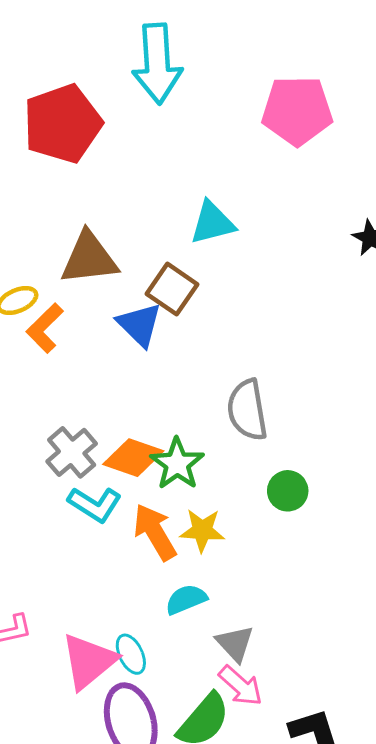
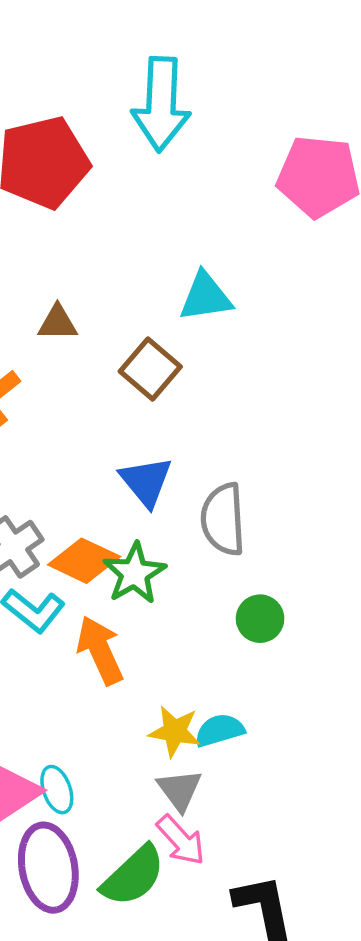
brown triangle: (89, 258) -> (58, 323), size x0.6
blue triangle: (139, 325) -> (146, 481), moved
yellow star: (202, 530) -> (175, 731), moved
cyan semicircle: (186, 599) -> (220, 730), moved

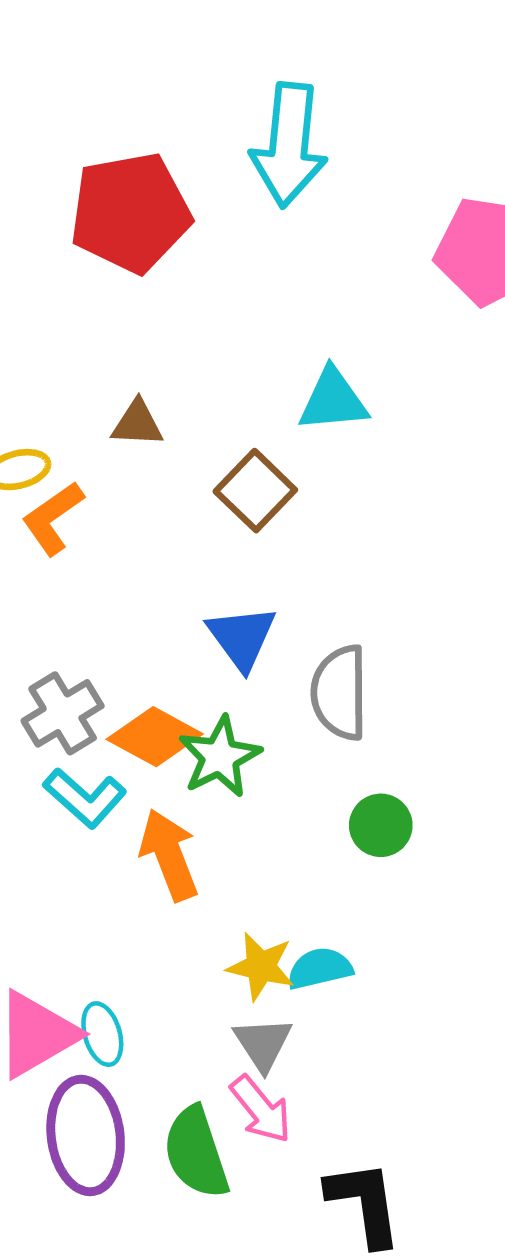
green semicircle: (133, 876) -> (196, 1153), turned 112

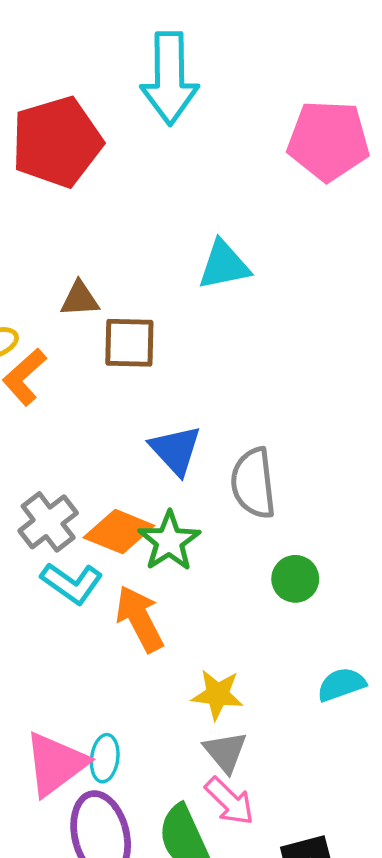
brown square: (255, 491) -> (129, 343), moved, turned -36
cyan semicircle: (320, 968) -> (341, 684), moved
cyan ellipse: (102, 1034) -> (105, 758), turned 30

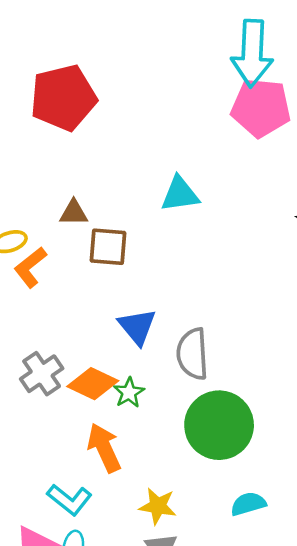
cyan arrow: (170, 78) -> (252, 53), moved
green star: (169, 541) -> (129, 393), size x0.7
green circle: (295, 579) -> (219, 425), size x2.0
cyan L-shape: (72, 583) -> (69, 500), moved

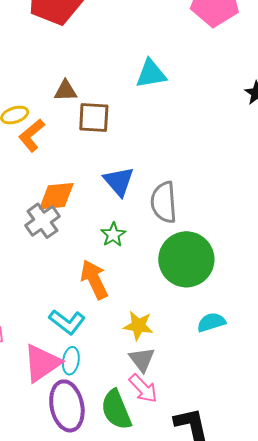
orange diamond: (93, 384) -> (56, 196), moved, turned -30

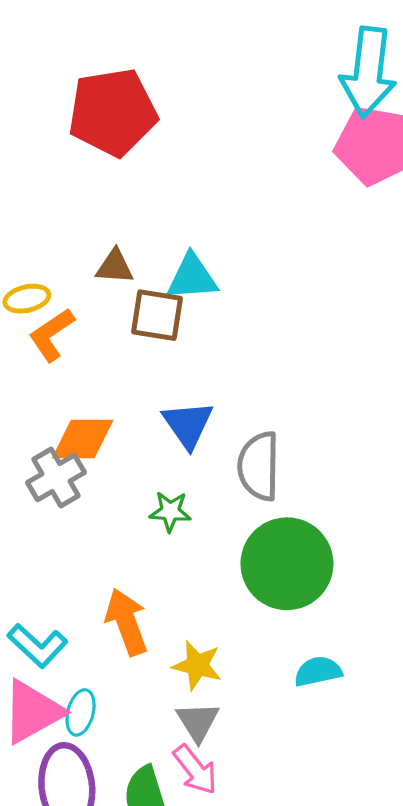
cyan triangle: (151, 74) -> (192, 277), moved
green star: (113, 235) -> (170, 511), turned 30
orange arrow: (94, 280) -> (127, 622), moved
cyan L-shape: (67, 322) -> (37, 646), moved

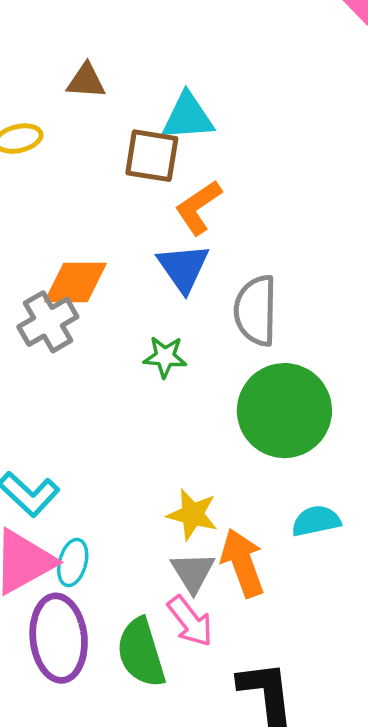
brown triangle: (115, 267) -> (86, 81), moved
orange L-shape: (52, 335) -> (198, 207), moved
orange arrow: (127, 622) -> (243, 563), moved

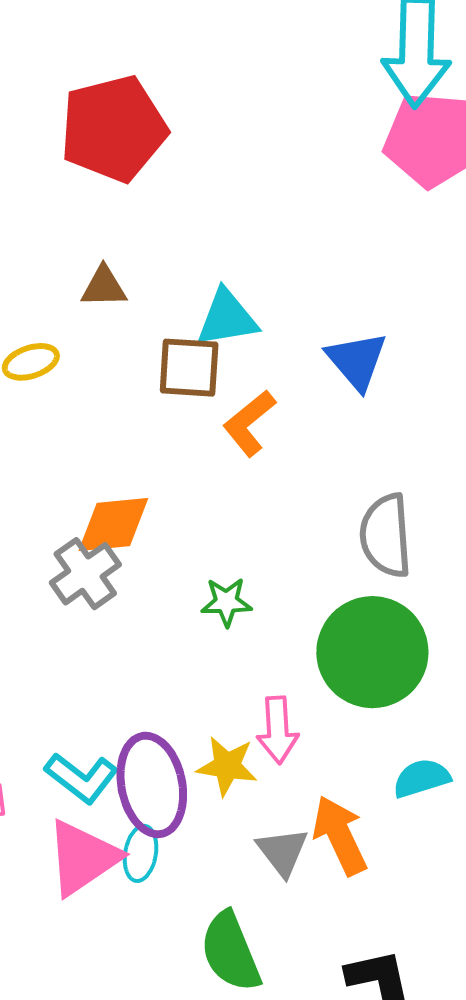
blue triangle: (183, 268) -> (357, 361), moved
gray semicircle: (256, 311) -> (386, 536), moved
yellow star: (192, 514) -> (227, 766), moved
pink arrow: (190, 621) -> (278, 730), moved, turned 40
purple ellipse: (59, 638) -> (152, 785), moved

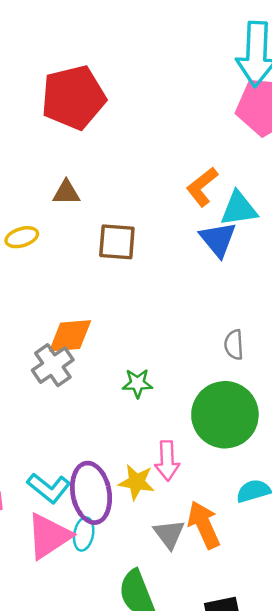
cyan triangle: (227, 318) -> (239, 209), moved
orange L-shape: (249, 423) -> (202, 187), moved
gray semicircle: (386, 536) -> (234, 345), size x0.6

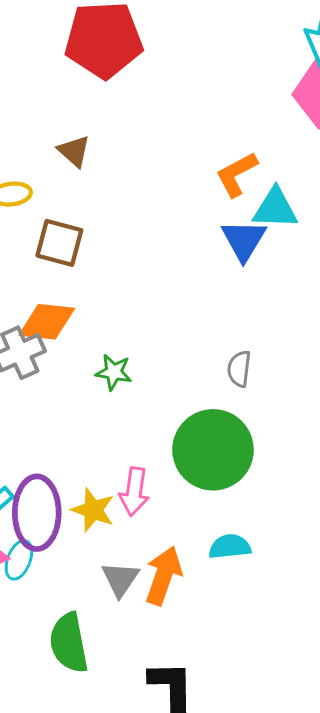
brown triangle: (66, 193) -> (74, 151), turned 32
brown square: (117, 242) -> (59, 243), moved
green star: (137, 383) -> (114, 372), moved
orange arrow: (204, 525) -> (163, 576), turned 33

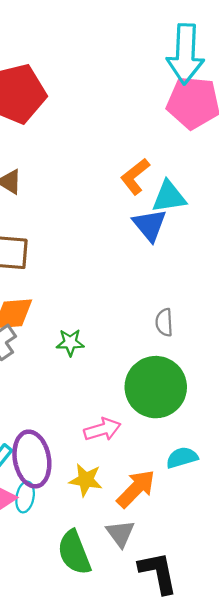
pink arrow: (134, 492) -> (102, 430), turned -104
yellow star: (93, 510) -> (86, 480), moved
orange arrow: (163, 576) -> (136, 489), turned 36
gray triangle: (120, 579) -> (120, 534), moved

